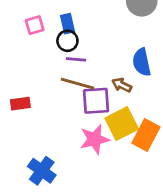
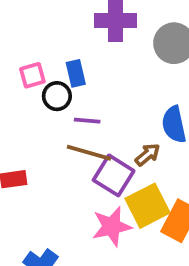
black circle: (67, 41) -> (57, 96), moved
brown arrow: (122, 85) -> (148, 155), turned 114
purple square: (96, 101) -> (114, 175), turned 36

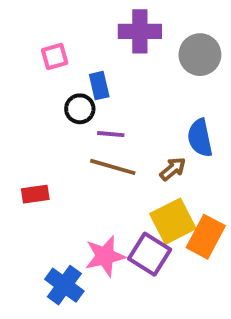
pink square: (32, 75) -> (55, 57), moved
purple square: (114, 175) -> (150, 254), moved
pink star: (112, 226) -> (105, 256), moved

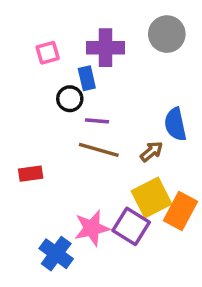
purple cross: (140, 31) -> (106, 48), moved
gray circle: (200, 55) -> (167, 34), moved

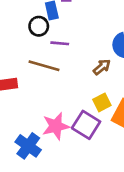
brown line: (99, 150) -> (44, 66), moved
yellow square: (151, 197) -> (102, 102), size x0.6

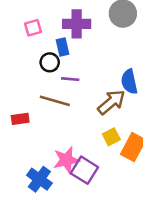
brown arrow: (102, 67) -> (111, 102), size x1.6
purple square: (86, 125) -> (84, 170), moved

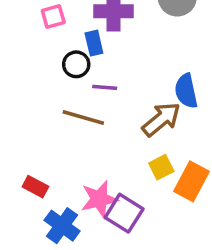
red rectangle: (20, 119) -> (35, 187), moved, turned 36

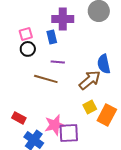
pink square: (53, 16) -> (26, 34), moved
black circle: (76, 64) -> (28, 49), moved
purple square: (124, 213) -> (69, 133), turned -35

